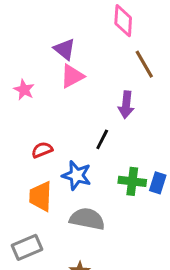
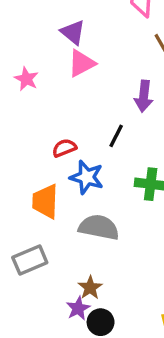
red semicircle: (42, 150) -> (64, 148), moved

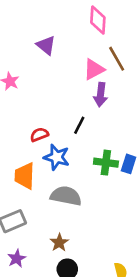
pink triangle: (82, 63) -> (94, 69), moved
purple star: (78, 308) -> (17, 259), moved

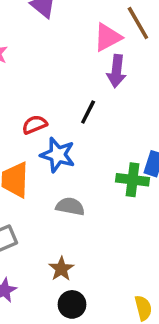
green cross: (106, 163) -> (133, 180), moved
gray semicircle: (66, 196) -> (70, 206), size x0.7

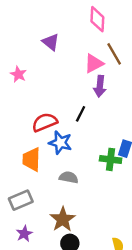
red semicircle: (35, 125) -> (45, 122), size x1.5
brown star: (61, 269) -> (63, 219), size x1.5

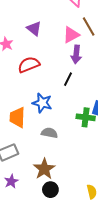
purple triangle: (51, 42) -> (34, 29), moved
black line: (81, 114) -> (68, 79), moved
red semicircle: (45, 122) -> (29, 65), moved

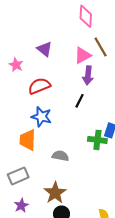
blue star: (42, 103) -> (41, 117), moved

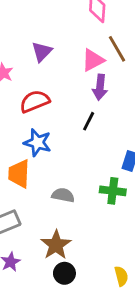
purple triangle: (45, 49) -> (42, 52), turned 35
green cross: (97, 140) -> (113, 191), moved

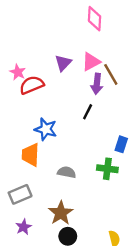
brown line: (117, 49) -> (111, 74), moved
purple triangle: (42, 52) -> (63, 63), moved
red semicircle: (35, 101) -> (32, 85), moved

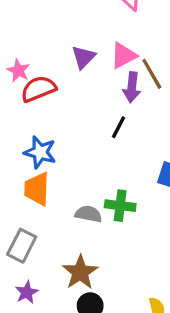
blue star: (46, 129) -> (40, 152), moved
green cross: (107, 169) -> (120, 206), moved
gray rectangle: (20, 194) -> (22, 246), turned -40

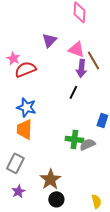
pink triangle: (123, 56) -> (76, 49), turned 48
purple triangle: (83, 57) -> (49, 40), moved
gray semicircle: (88, 214) -> (87, 144), moved, turned -35

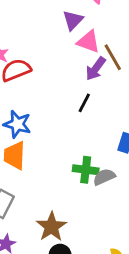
purple triangle: (49, 40) -> (73, 20), moved
purple arrow: (81, 68) -> (96, 69), turned 30

